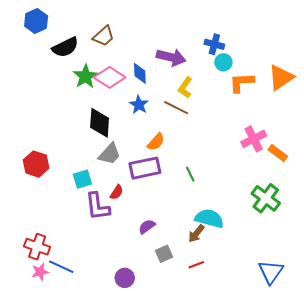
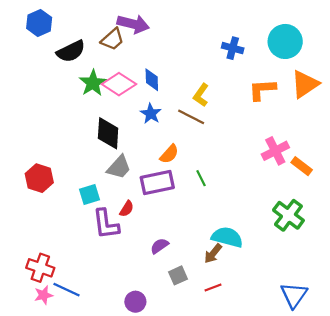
purple arrow: (171, 57) -> (133, 24), moved
cyan circle: (223, 62) -> (285, 41), moved, size x1.8
green line: (190, 174) -> (201, 178), moved

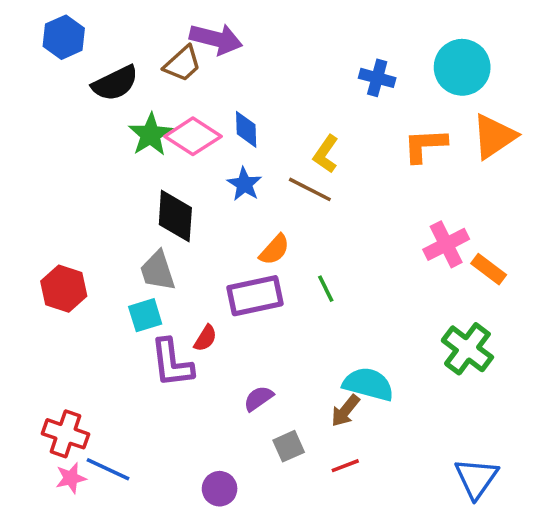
gray trapezoid: (119, 167) -> (158, 271), moved, turned 120

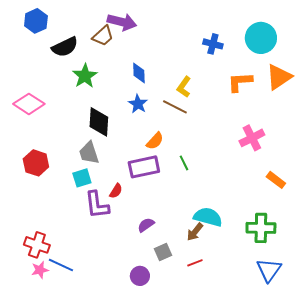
pink diamond: (193, 136) -> (29, 104), moved
orange rectangle: (489, 269) -> (276, 180), moved
green cross: (467, 349) -> (261, 228), moved, turned -36
purple circle: (220, 489) -> (140, 276), moved

